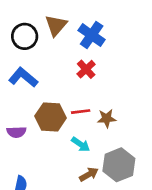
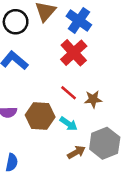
red cross: (86, 69) -> (74, 53), size x1.5
red line: (81, 112) -> (69, 93), turned 48
brown hexagon: (51, 117) -> (40, 116), moved

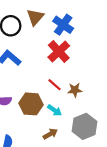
brown arrow: (76, 152) -> (50, 134), moved

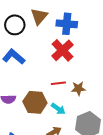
blue cross: (63, 25) -> (67, 24), turned -30
red line: (55, 85) -> (58, 83), turned -48

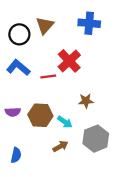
blue cross: (67, 24) -> (89, 23), moved
red line: (58, 83) -> (48, 76), moved

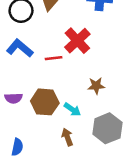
brown arrow: (60, 146) -> (67, 137), turned -80

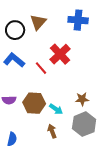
red line: (54, 58) -> (41, 68), turned 56
brown star: (96, 86) -> (82, 99), moved

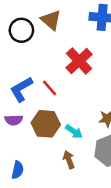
brown triangle: (38, 22) -> (51, 20), turned -30
blue L-shape: (14, 60) -> (21, 89), moved, turned -70
red line: (41, 68) -> (50, 88), moved

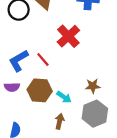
brown arrow: (69, 160) -> (60, 121), turned 32

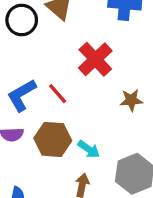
brown star: (93, 86) -> (131, 100), moved

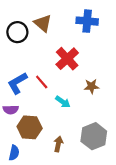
brown hexagon: (53, 139) -> (30, 127), moved
cyan arrow: (89, 149) -> (63, 102), moved

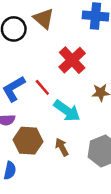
cyan arrow: (63, 102) -> (67, 111), size x1.5
brown arrow: (58, 144) -> (62, 147), moved, turned -40

